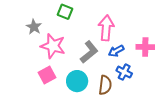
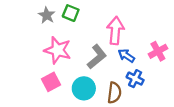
gray star: (34, 27) -> (47, 15), moved
pink cross: (145, 47) -> (158, 51), turned -30
blue arrow: (116, 51) -> (126, 56), turned 63

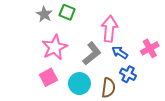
pink star: (58, 50) -> (55, 47), turned 30

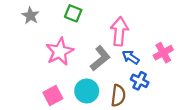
gray star: (44, 14) -> (30, 16), moved
pink square: (48, 77) -> (53, 95), moved

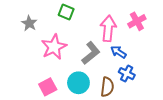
gray star: (30, 16) -> (29, 23), moved
pink cross: (163, 53) -> (137, 21), moved

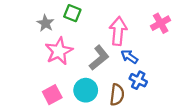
pink cross: (137, 21) -> (161, 23), moved
gray star: (29, 23) -> (45, 23), moved

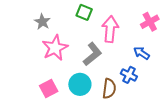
green square: (72, 13) -> (84, 12), moved
blue arrow: (129, 57) -> (141, 53), moved

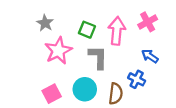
green square: (84, 12) -> (87, 30), moved
pink cross: (150, 22) -> (148, 22), moved
gray L-shape: (92, 54) -> (98, 57), turned -50

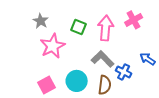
blue arrow: (150, 56) -> (148, 59), moved
gray L-shape: (98, 57) -> (103, 59), moved, turned -45

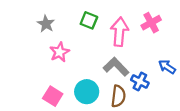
green square: (79, 27) -> (89, 20), moved
pink star: (53, 46) -> (60, 52), size x0.7
pink square: (47, 85) -> (53, 96), turned -30

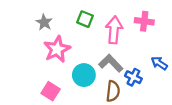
pink cross: (151, 23) -> (144, 21), turned 36
pink star: (60, 52) -> (57, 49), size x1.4
cyan circle: (87, 92) -> (84, 75), moved

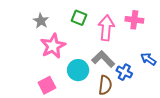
pink square: (51, 91) -> (47, 85), turned 30

